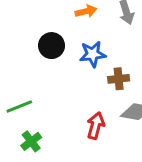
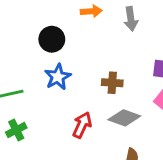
blue star: (93, 54) -> (58, 77), moved, turned -30

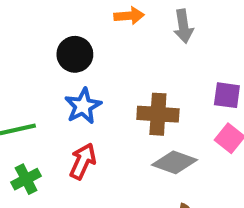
brown cross: (112, 83) -> (158, 114), size x1.4
red arrow: (82, 125) -> (83, 161), moved

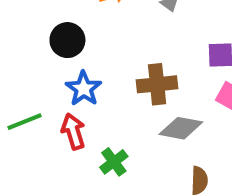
red arrow: (83, 161) -> (73, 131), moved, turned -32
green cross: (26, 179) -> (114, 162), moved

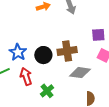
black circle: (67, 40) -> (43, 55), moved
blue star: (84, 89) -> (18, 52), moved

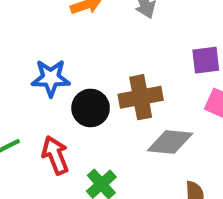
blue star: (18, 52) -> (51, 78), moved, turned -30

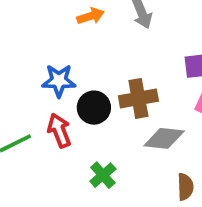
red arrow: (55, 155) -> (59, 130), moved

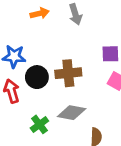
gray diamond: (164, 138) -> (72, 113), moved

